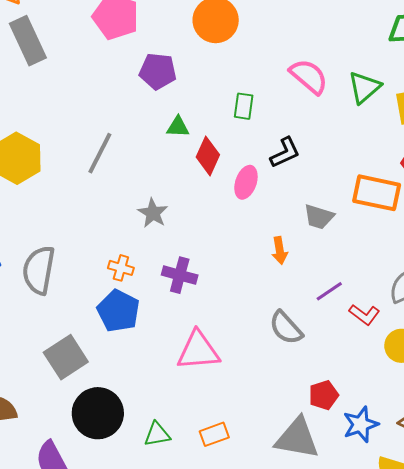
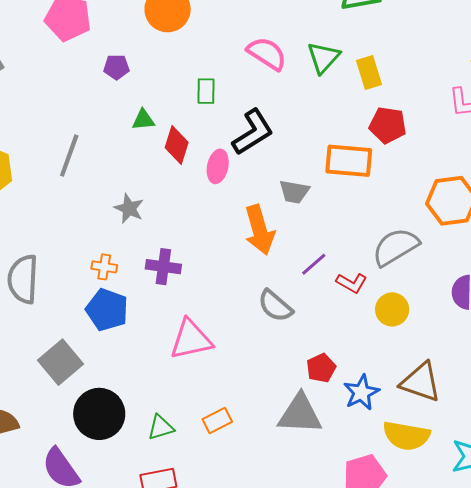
purple pentagon: (158, 71) -> (116, 67), size x0.7
black L-shape: (285, 153) -> (253, 132), size x1.4
orange arrow: (280, 250) -> (260, 230), size x1.8

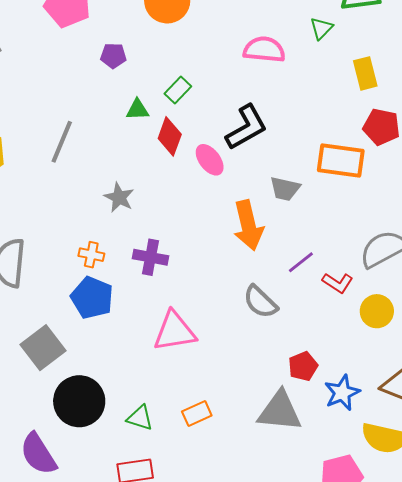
pink semicircle: (267, 54) -> (264, 50), turned -30
green triangle: (323, 58) -> (321, 28), moved, size x0.7
green rectangle: (206, 91) -> (178, 90), moved, turned 40
pink ellipse: (218, 166) -> (210, 160), turned -52
green triangle: (161, 427) -> (140, 418), turned 32

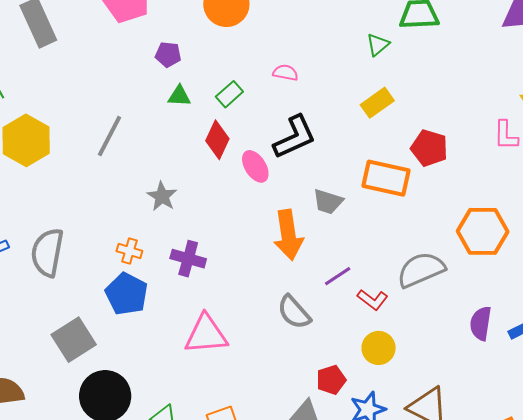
pink semicircle: (264, 50) -> (285, 73), moved, size x0.6
yellow rectangle: (365, 73) -> (377, 103), moved, turned 64
green triangle: (138, 110) -> (179, 96), moved
yellow circle: (377, 311) -> (379, 348), moved

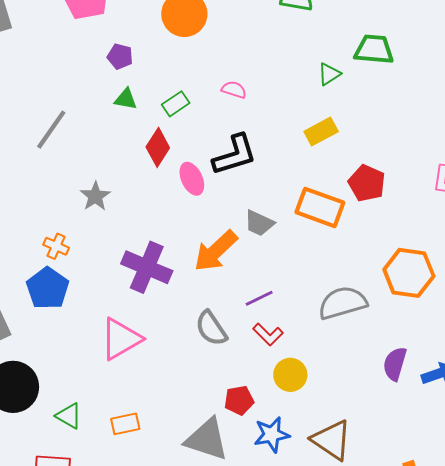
orange arrow: (288, 235) -> (216, 251), turned 48
purple cross: (188, 259) -> (147, 267), moved, size x1.4
red L-shape: (373, 300) -> (268, 334), moved
pink triangle: (206, 334) -> (121, 339), turned -33

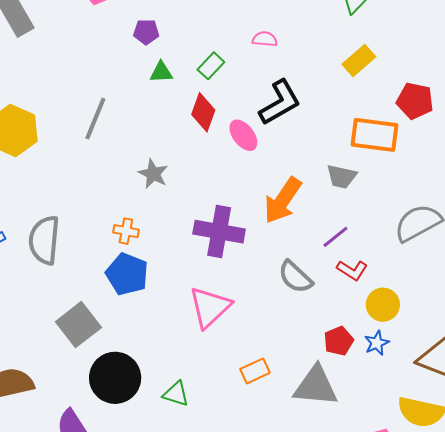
gray trapezoid: (259, 223) -> (342, 177), moved
orange rectangle: (125, 424) -> (255, 371), moved
blue star: (272, 434) -> (377, 343), moved, size x0.7

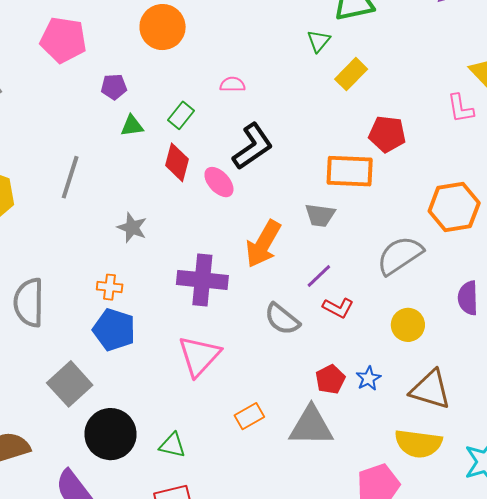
yellow rectangle: (359, 61) -> (351, 74), moved
yellow circle: (383, 305) -> (408, 325), moved

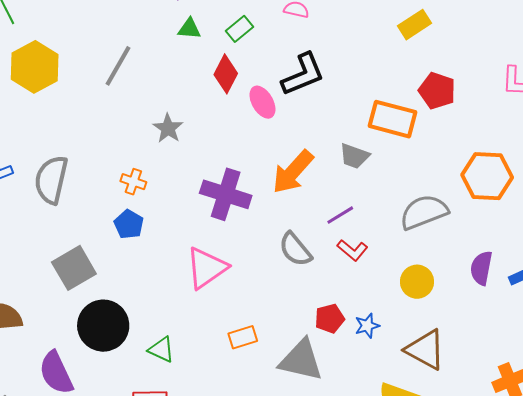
blue pentagon: (114, 330) -> (129, 224), size x0.7

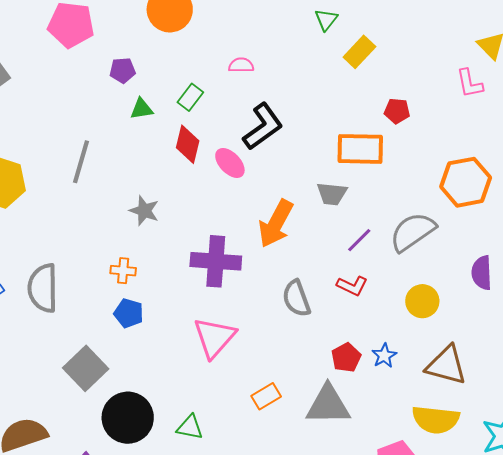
red pentagon: (437, 91) -> (397, 111), size x0.7
purple line: (340, 215) -> (359, 240), moved
gray semicircle: (295, 249) -> (296, 298), turned 33

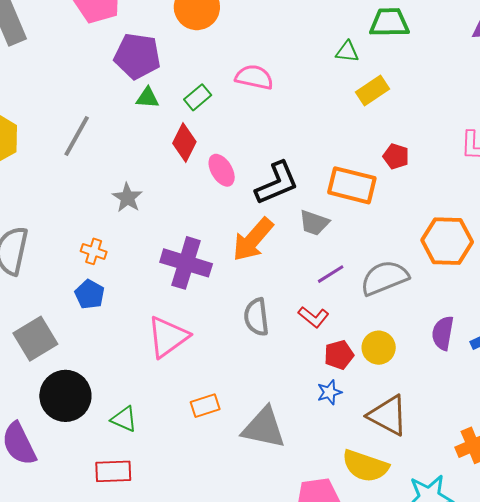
green triangle: (326, 20) -> (347, 52), turned 45
pink semicircle: (241, 65) -> (254, 77), size x1.5
purple pentagon: (122, 70) -> (137, 56), size x1.8
black L-shape: (263, 127) -> (277, 183), moved
red pentagon: (346, 358) -> (339, 355), moved

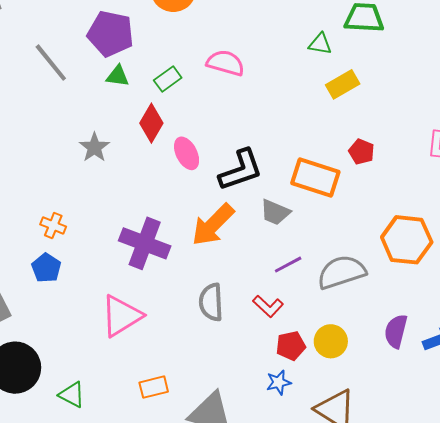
gray line: (77, 136) -> (51, 63), moved, turned -72
gray star: (127, 198) -> (94, 147), moved

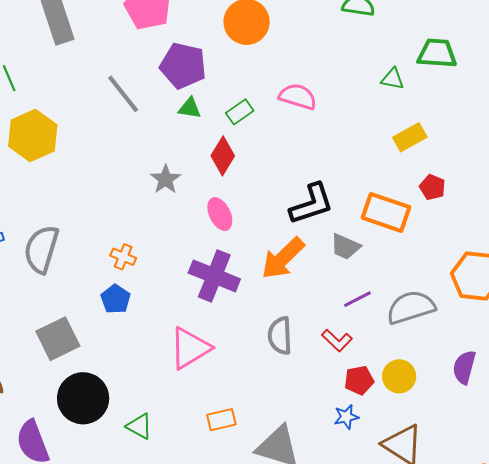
yellow rectangle: (343, 84) -> (410, 137), moved
pink ellipse: (187, 153) -> (220, 214), moved

